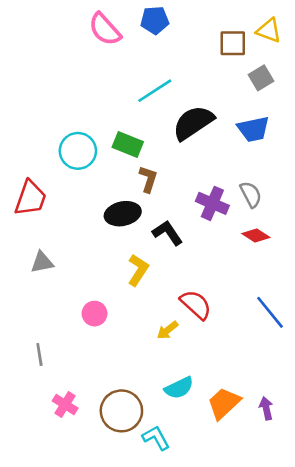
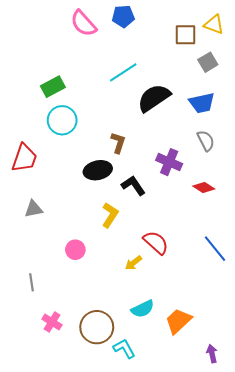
green rectangle: (128, 144) -> (53, 87), moved, turned -50
gray semicircle: (251, 194) -> (206, 141), moved
purple arrow: (266, 408) -> (212, 354), moved

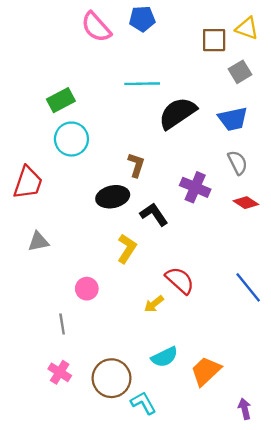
cyan line: (123, 72) -> (142, 84), turned 32
red diamond: (204, 188) -> (246, 203), moved
gray line: (32, 282) -> (62, 324), moved

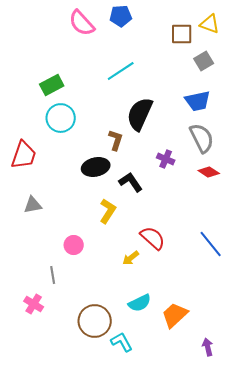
cyan line: (142, 84) -> (121, 71), turned -32
black semicircle: (177, 113) -> (140, 114), moved, turned -32
gray semicircle: (238, 163) -> (202, 138), size x1.4
purple cross: (195, 187) -> (166, 159), size x0.7
pink cross: (60, 372) -> (34, 304), moved

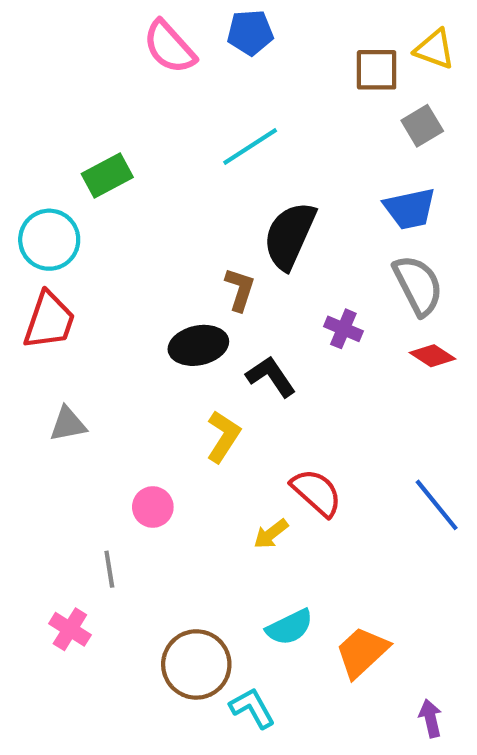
cyan circle: (61, 118) -> (49, 240), moved

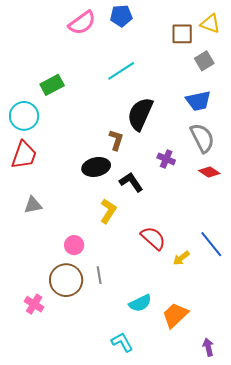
pink semicircle: (169, 47) -> (82, 23), turned -84
yellow arrow: (271, 534) -> (181, 258), moved
gray line: (109, 569) -> (99, 275), moved
brown circle: (196, 664) -> (66, 280), moved

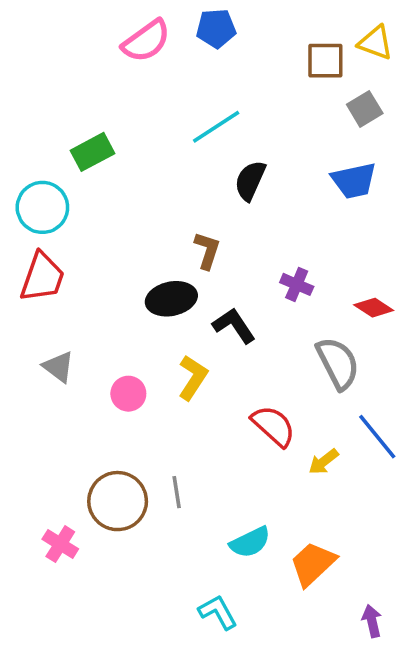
black semicircle: (140, 114) -> (250, 181), moved, size x0.7
gray semicircle: (202, 138) -> (338, 363), moved
gray triangle: (33, 205) -> (59, 367), turned 48
pink circle: (74, 245) -> (128, 394), moved

